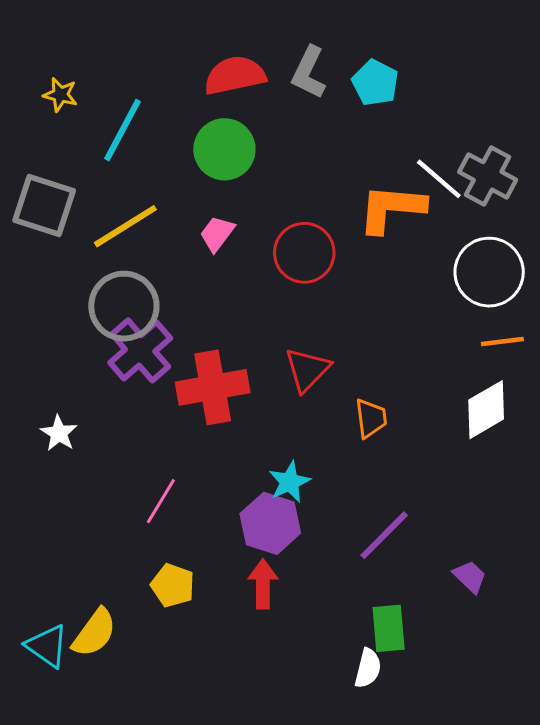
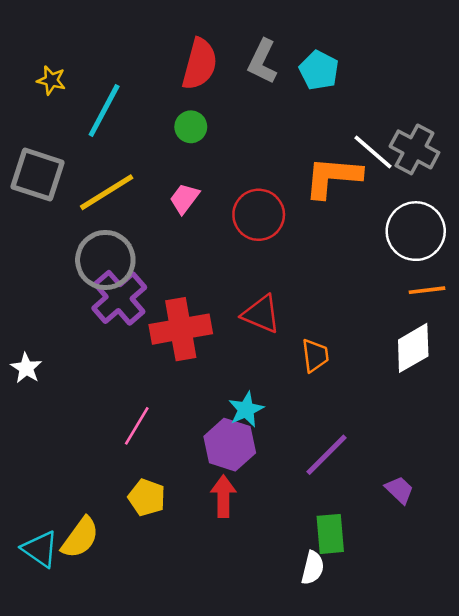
red semicircle: (235, 75) -> (200, 64), turned 117
green circle: (224, 149) -> (191, 127), size x0.6
red triangle: (307, 370) -> (261, 314), turned -51
white star: (59, 433) -> (26, 368), moved

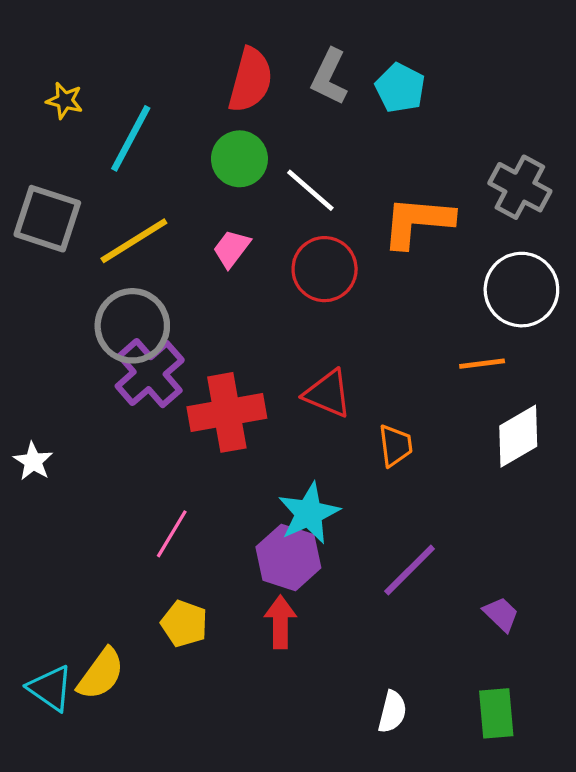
green circle: (191, 127) -> (239, 159), size x1.4
white line: (373, 152) -> (310, 190), moved
orange line: (427, 290) -> (482, 364), moved
cyan star: (246, 410) -> (309, 513), size x1.4
green rectangle: (330, 534) -> (496, 713), moved

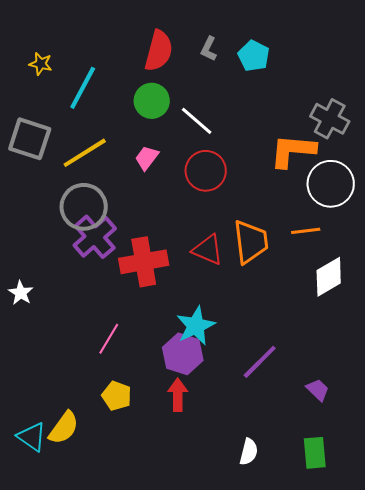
gray L-shape: (329, 77) -> (209, 49), size x0.7
orange L-shape: (417, 222) -> (293, 151), moved
orange trapezoid: (395, 446) -> (251, 242), moved, size x1.6

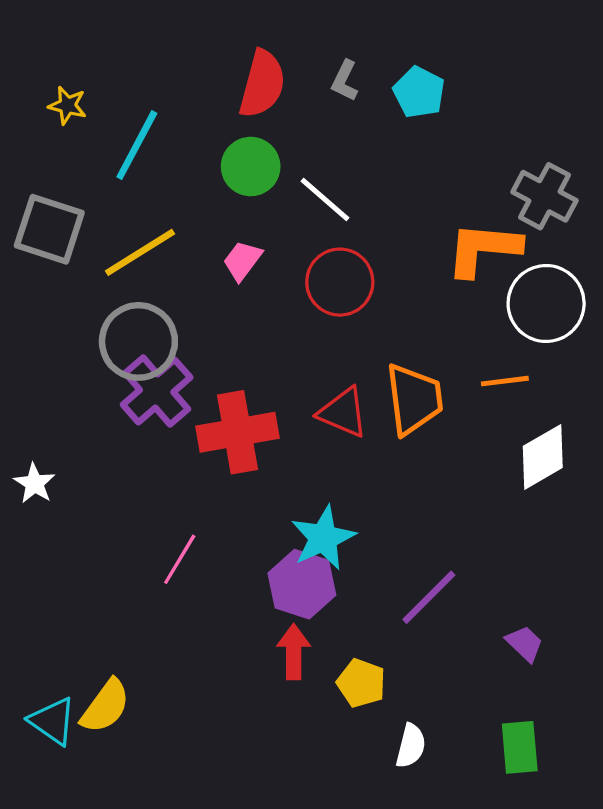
yellow pentagon: (117, 396) -> (361, 683), moved

